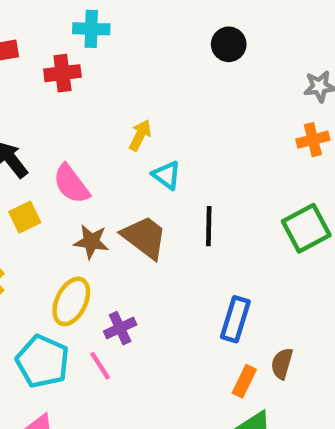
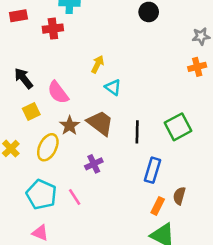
black line: (209, 226) -> (137, 132), moved
green square: (306, 228) -> (178, 127), moved
brown star: (91, 242) -> (70, 126), turned 30
yellow ellipse: (71, 301) -> (48, 147), moved
purple cross: (120, 328) -> (94, 164), moved

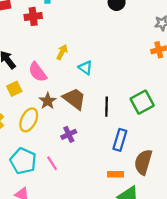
yellow arrow: (98, 64) -> (62, 52), moved
brown semicircle: (179, 196) -> (143, 162), size x1.6
orange rectangle: (158, 206) -> (115, 174), moved, turned 64

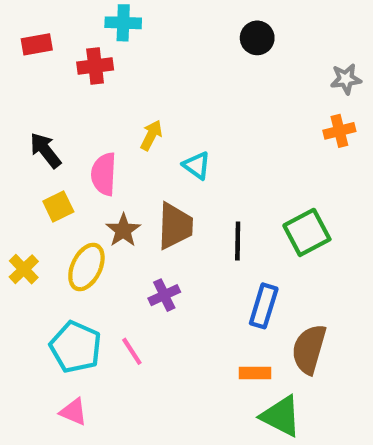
pink semicircle: (38, 72) -> (104, 174), turned 40
brown trapezoid: (74, 99) -> (175, 226), turned 55

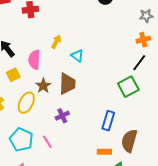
black line: (238, 241) -> (139, 63), moved, turned 36

